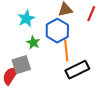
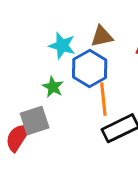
cyan star: (26, 19) -> (62, 46), moved, turned -30

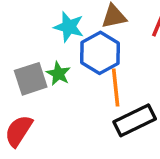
gray square: (35, 121) -> (31, 79), moved

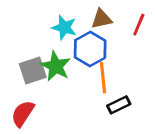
green star: (58, 74) -> (56, 66), size x1.5
black rectangle: (135, 120) -> (119, 105), size x0.7

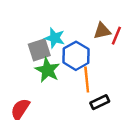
brown triangle: (102, 19) -> (102, 31), moved
gray square: (33, 70) -> (39, 50), moved

